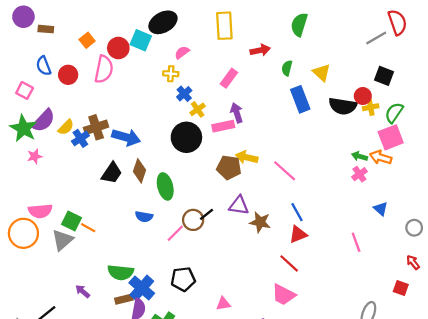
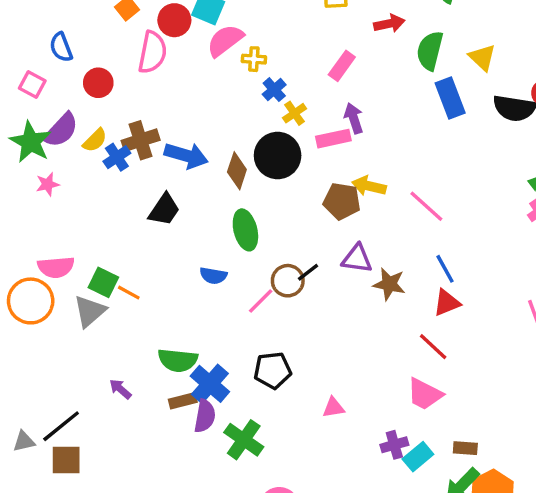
pink semicircle: (182, 52) -> (225, 40), moved, size x1.6
green semicircle: (287, 68) -> (430, 51), size x1.6
red circle: (68, 75) -> (98, 83), moved
brown diamond: (140, 171) -> (237, 171), moved

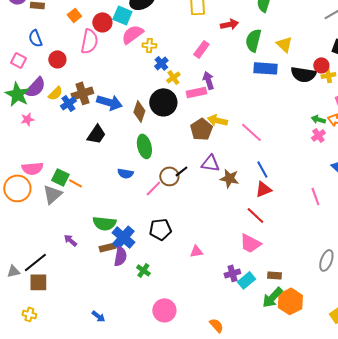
blue rectangle: (450, 98) -> (265, 68), turned -65
brown pentagon: (342, 201) -> (201, 129), turned 30
green cross: (244, 440) -> (143, 270), size x0.6

